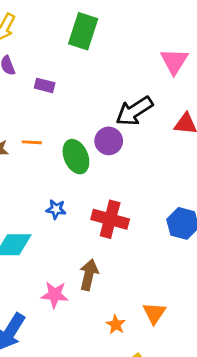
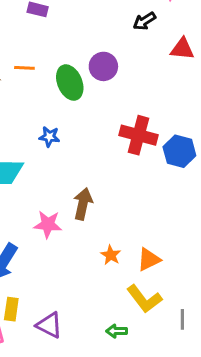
black arrow: (134, 111) -> (144, 21), moved, size x0.6
red cross: (110, 219) -> (138, 135), moved
orange triangle: (154, 313) -> (149, 259), moved, turned 30

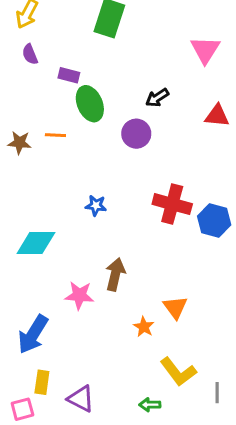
black arrow: (144, 21) -> (157, 98), moved
green ellipse: (70, 83) -> (90, 104), moved
blue star: (49, 137) -> (96, 206), moved
orange triangle: (149, 259) -> (175, 307), moved, turned -40

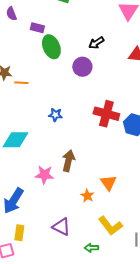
orange line: (55, 135) -> (21, 83), moved
purple triangle: (81, 399) -> (61, 227), moved

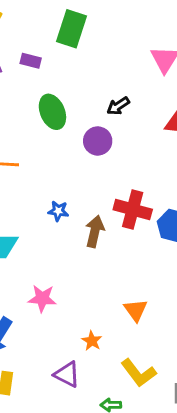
purple rectangle: (37, 28) -> (31, 61), moved
brown arrow: (68, 161) -> (95, 231), moved
orange star: (87, 196) -> (92, 341), moved

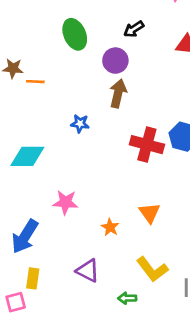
red cross: (133, 210) -> (147, 145), moved
brown arrow: (95, 231) -> (118, 93), moved
orange star: (92, 341) -> (110, 227), moved

